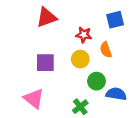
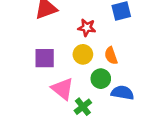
orange semicircle: (106, 50) -> (111, 56), moved
pink triangle: (34, 99) -> (62, 89), moved

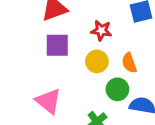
purple square: (45, 58) -> (57, 45), moved
pink triangle: (62, 89) -> (48, 101), moved

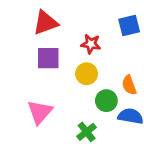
orange semicircle: (129, 63) -> (129, 85), moved
pink triangle: (48, 101) -> (40, 112), turned 32

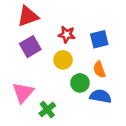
blue square: (129, 26) -> (99, 39), moved
purple square: (48, 58) -> (30, 47), turned -30
green cross: (87, 132) -> (47, 110), moved

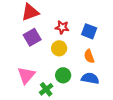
blue square: (99, 39) -> (89, 31), turned 35
green circle: (80, 83) -> (63, 75), moved

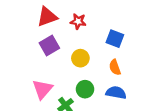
red star: (62, 27) -> (78, 21), moved

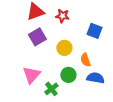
orange semicircle: (115, 67) -> (85, 60), moved

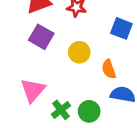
purple square: (37, 37) -> (41, 37), turned -30
green circle: (68, 75) -> (89, 111), moved

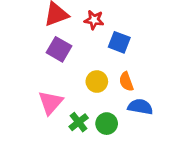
blue square: (121, 28) -> (119, 42), moved
yellow circle: (79, 52) -> (97, 82), moved

